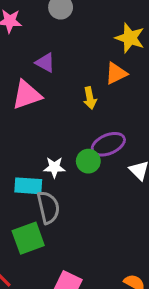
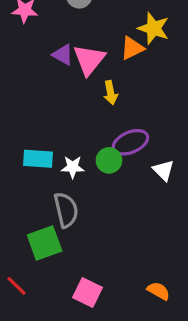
orange triangle: (116, 73) -> (132, 48), moved
pink triangle: (27, 95) -> (89, 60), moved, turned -32
cyan rectangle: (28, 186) -> (38, 159), moved

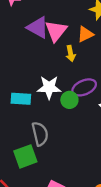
orange triangle: (132, 48) -> (85, 34), moved
purple triangle: (63, 55) -> (38, 27), size x1.5
white star: (73, 167) -> (49, 87), moved, size x1.5

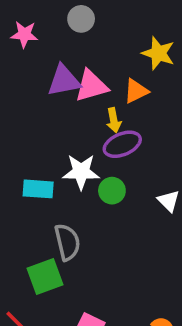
purple triangle: (38, 27) -> (64, 81), turned -40
pink triangle: (56, 31) -> (91, 86), turned 35
purple ellipse: (84, 87) -> (122, 144), moved

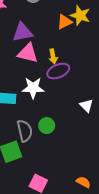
pink triangle: (91, 86) -> (28, 53), moved, turned 30
orange triangle: (136, 91) -> (65, 22), moved
green circle: (112, 191) -> (47, 126), moved

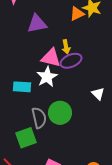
pink triangle: (28, 53) -> (51, 58), moved
white star: (33, 88) -> (47, 77), turned -30
green circle: (47, 126) -> (60, 113), size x1.5

